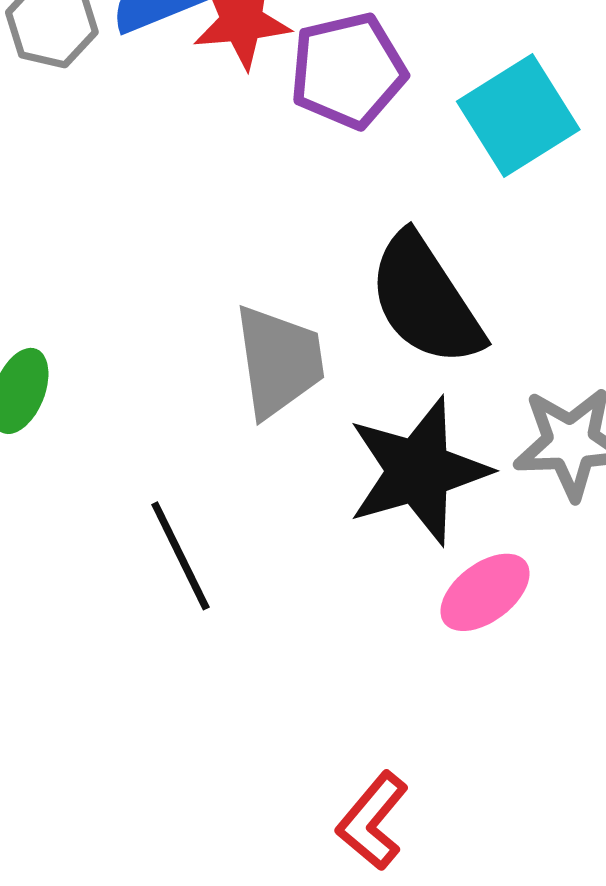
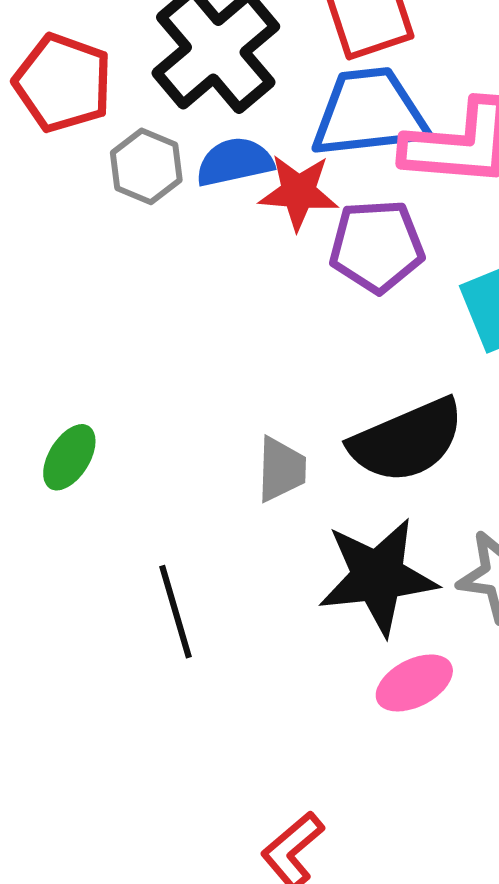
black semicircle: (425, 300) -> (407, 440), turned -90
gray trapezoid: (279, 361) -> (281, 469), size x0.7

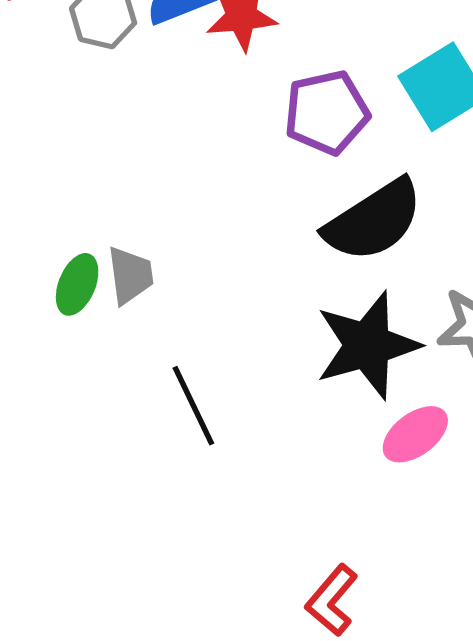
purple pentagon: (377, 246) -> (327, 112), moved
gray trapezoid: (281, 469) -> (130, 275), moved

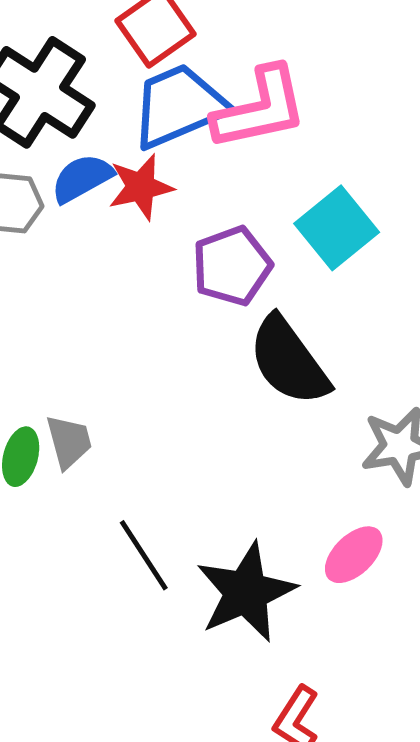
black semicircle: (374, 221) -> (289, 361), turned 94
black star: (367, 345) -> (246, 592), moved

